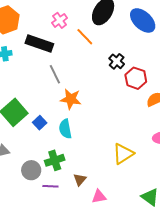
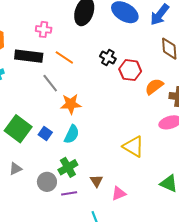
pink cross: (60, 20) -> (44, 29), turned -35
orange line: (85, 37) -> (64, 57), moved
cyan semicircle: (65, 129) -> (72, 134), turned -132
yellow triangle: (123, 154) -> (133, 147), turned -45

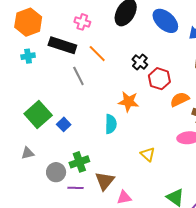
orange star: (71, 104) -> (129, 102), moved
cyan semicircle: (72, 134) -> (111, 124), moved, turned -36
yellow triangle: (133, 147) -> (148, 154), size x0.7
brown triangle: (96, 181) -> (105, 181), size x1.5

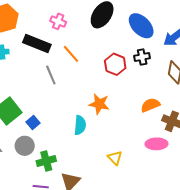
black cross: (140, 62) -> (142, 57), moved, turned 35
red hexagon: (159, 79) -> (115, 64), moved
gray circle: (56, 172) -> (25, 146), moved

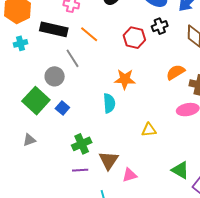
gray circle: (25, 146) -> (55, 76), moved
yellow triangle: (115, 158) -> (149, 130), turned -42

